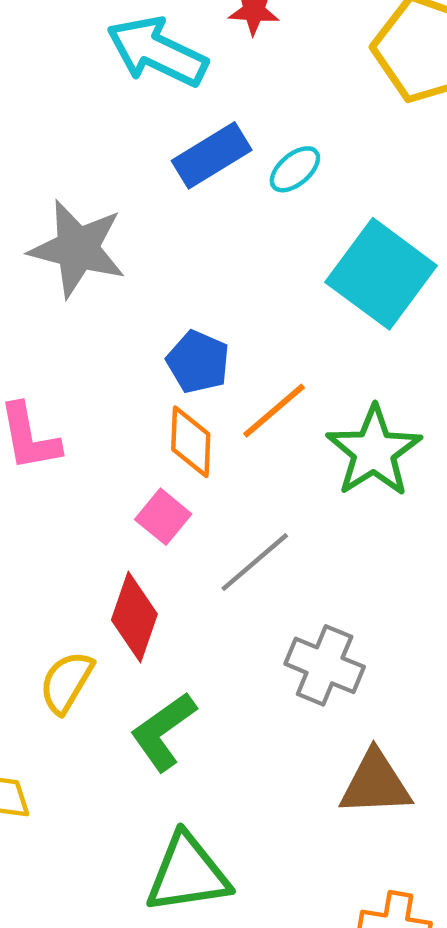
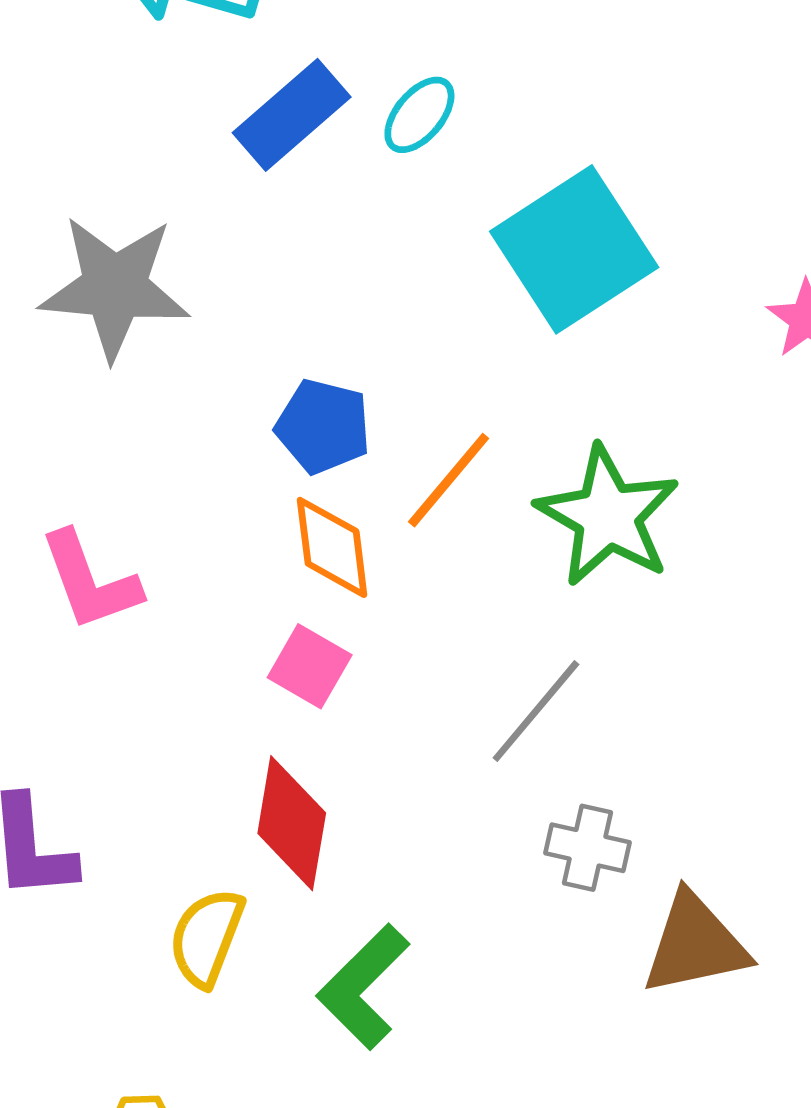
cyan square: (381, 274) -> (574, 249), turned 30
gray line: (255, 562) -> (536, 711), moved
gray cross: (325, 665) -> (588, 848), size x0.7
brown triangle: (375, 783) -> (695, 944), moved

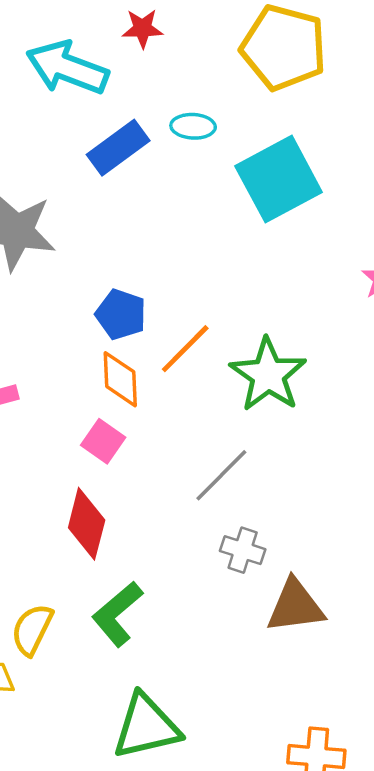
cyan ellipse: (419, 115) -> (193, 126), moved, turned 48
cyan square: (574, 249) -> (279, 179), moved
yellow semicircle: (207, 937) -> (32, 630), moved

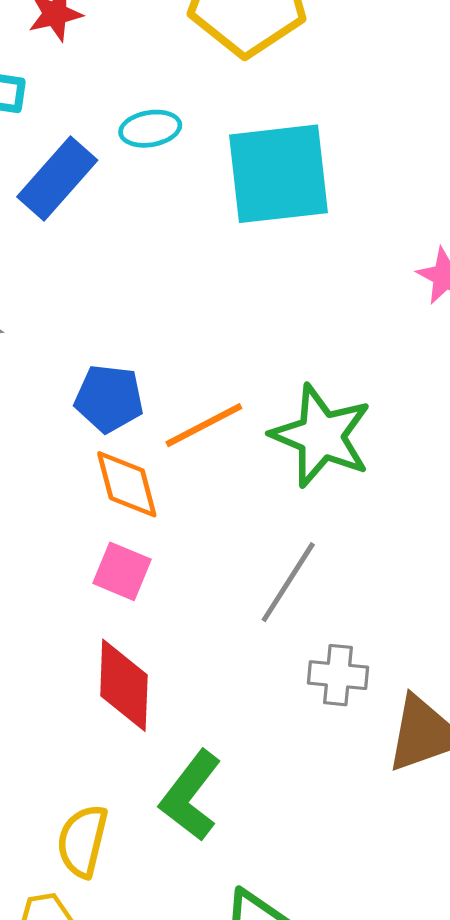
cyan square: (279, 179) -> (279, 174), turned 34
orange line: (185, 349) -> (204, 425), turned 30

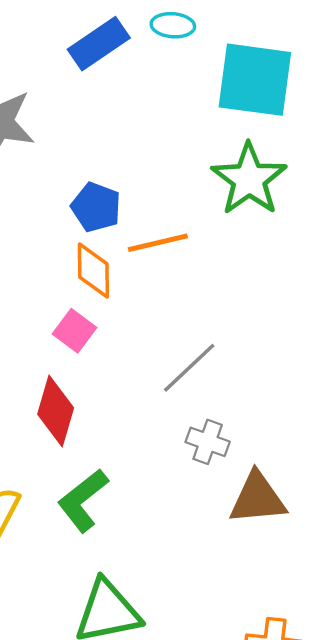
green star: (321, 436) -> (249, 179), moved

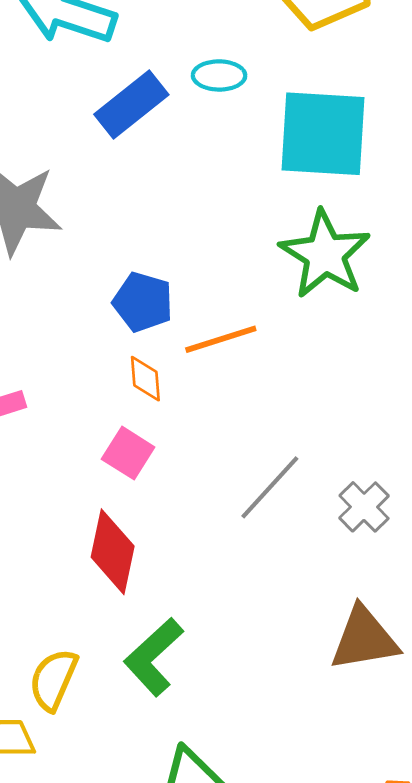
orange diamond: (93, 271) -> (145, 379), size x0.7
gray cross: (208, 442) -> (364, 507), moved, turned 30

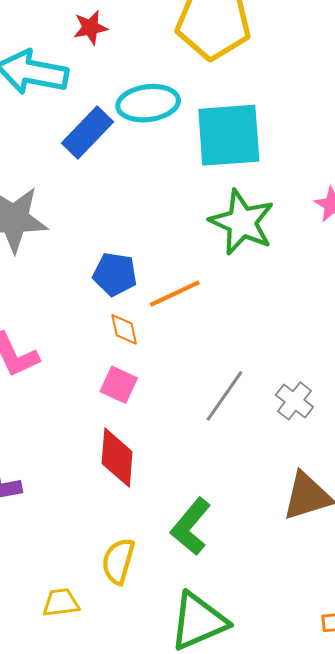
cyan ellipse: (219, 75) -> (148, 103), size x1.6
green L-shape: (154, 657) -> (191, 527), moved
yellow semicircle: (53, 680) -> (118, 561), moved

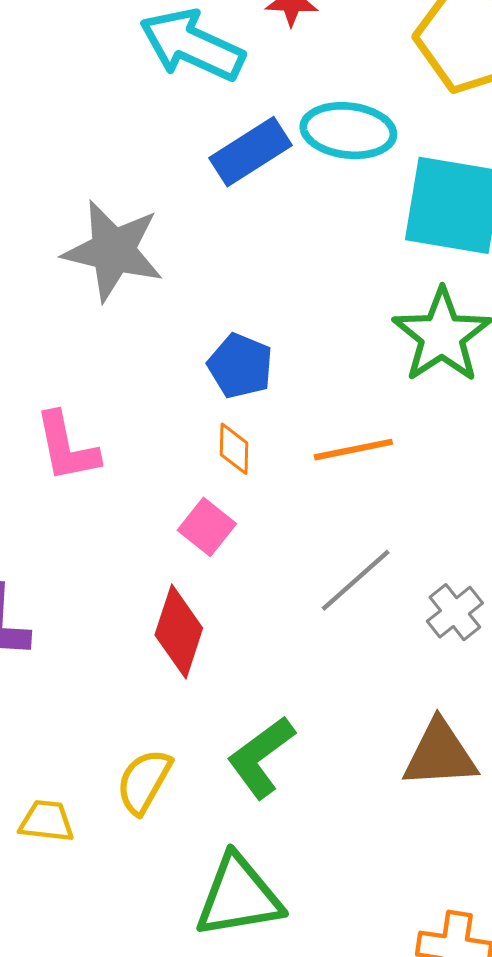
orange line: (175, 294) -> (353, 450), moved

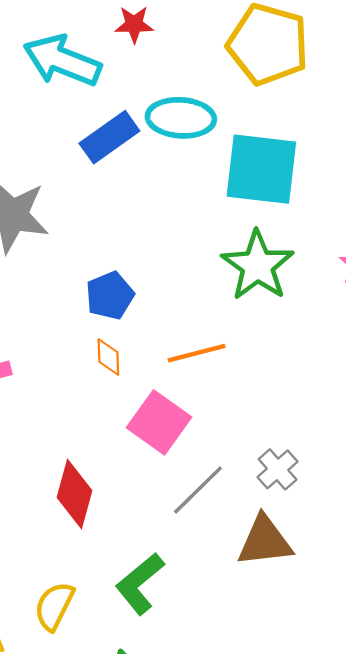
blue pentagon: (240, 366) -> (110, 296), turned 30
pink square: (207, 527) -> (159, 422), moved, size x1.5
gray line: (356, 580) -> (198, 490), moved
brown triangle: (440, 754) -> (265, 541), moved

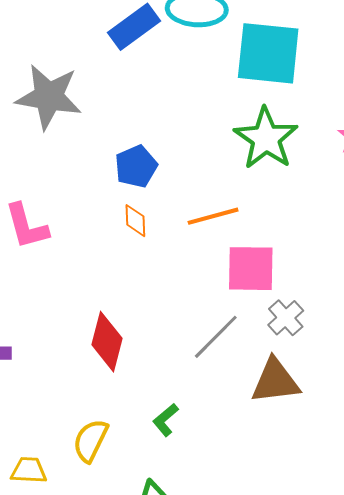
pink square: (159, 422) -> (251, 269), moved, turned -34
green L-shape: (140, 584) -> (166, 420), size x0.6

